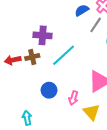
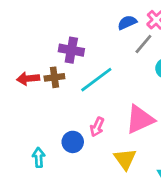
blue circle: (49, 90) -> (73, 142), moved
pink arrow: (73, 98) -> (97, 127), moved

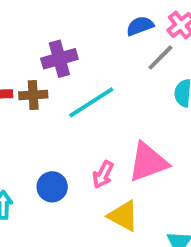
purple cross: (71, 50) -> (59, 59), turned -30
pink arrow: (97, 127) -> (103, 175), moved
yellow triangle: (125, 159) -> (123, 216), turned -30

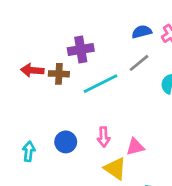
gray line: (160, 58) -> (139, 63), moved
pink triangle: (148, 162) -> (135, 147), moved, size x0.6
pink arrow: (103, 175) -> (104, 137), turned -36

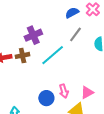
blue circle: (66, 142) -> (46, 98), moved

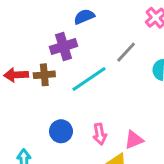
blue semicircle: (72, 13) -> (84, 17), moved
blue circle: (46, 98) -> (61, 131), moved

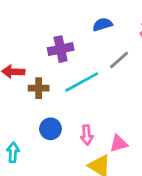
blue semicircle: (84, 17) -> (102, 25), moved
brown cross: (44, 75) -> (39, 88), moved

